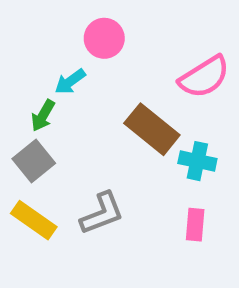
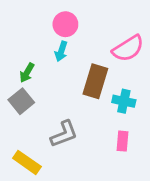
cyan arrow: (70, 81) -> (61, 51), moved, turned -36
brown rectangle: (152, 129) -> (95, 81), turned 68
yellow rectangle: (34, 220) -> (27, 162), moved

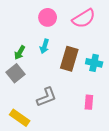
pink semicircle: (128, 48) -> (84, 18), moved
cyan arrow: (61, 51) -> (44, 46), moved
cyan cross: (124, 101) -> (94, 63), moved

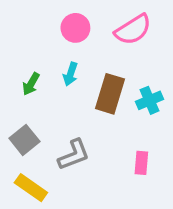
cyan cross: (94, 63) -> (150, 100), turned -35
gray square: (15, 73) -> (24, 140), moved

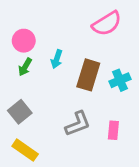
pink circle: (75, 28) -> (24, 41), moved
gray L-shape: (74, 155) -> (78, 124), moved

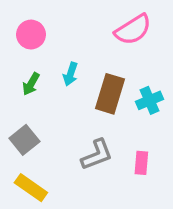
pink circle: (24, 41) -> (31, 35), moved

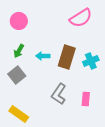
cyan arrow: (70, 74) -> (43, 56), moved, turned 72
gray square: (24, 140) -> (17, 75), moved
gray L-shape: (97, 155) -> (59, 94), turned 145

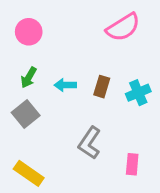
brown rectangle: (67, 57) -> (102, 87), size x0.6
pink rectangle: (86, 99) -> (132, 164), moved

